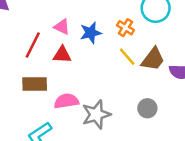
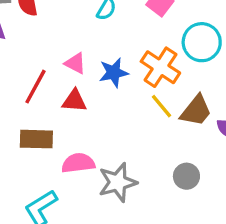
orange cross: (125, 28) -> (160, 67), size x1.6

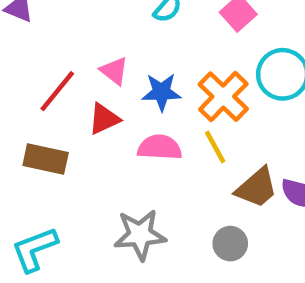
red triangle: (74, 101) -> (104, 119), turned -40
brown trapezoid: (196, 111) -> (257, 188), moved
pink semicircle: (78, 163) -> (160, 147), moved

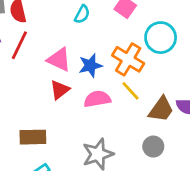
pink triangle: (114, 71) -> (59, 60), size x1.4
red line: (57, 91) -> (19, 45), moved
brown rectangle: (46, 159) -> (33, 137), moved

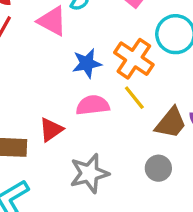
pink triangle: (59, 60) -> (52, 21), moved
red triangle: (60, 90) -> (51, 130), moved

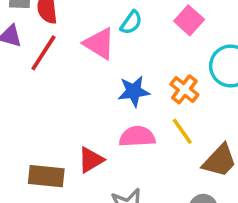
orange cross: (134, 59) -> (184, 89), size x0.7

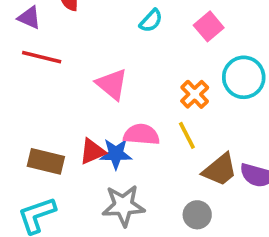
pink triangle: (99, 44) -> (112, 84), moved
red line: (43, 53) -> (42, 57), moved, turned 63
blue star: (134, 91) -> (116, 154), moved

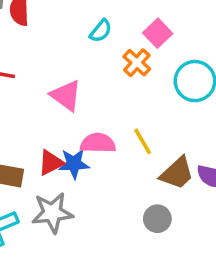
orange cross: (195, 94) -> (137, 63), moved
gray star: (123, 206) -> (52, 213), moved

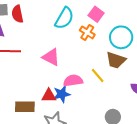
cyan semicircle: (101, 31) -> (64, 18), size x1.6
red triangle: (51, 163) -> (49, 96), turned 35
brown trapezoid: (177, 173) -> (116, 60), moved, turned 70

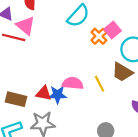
pink square: (96, 14) -> (113, 30), moved
pink triangle: (51, 57) -> (26, 26), moved

